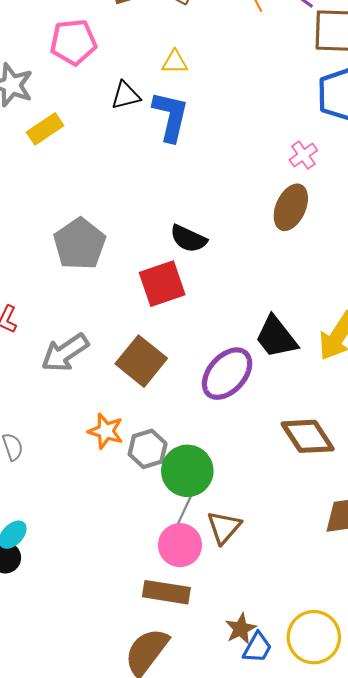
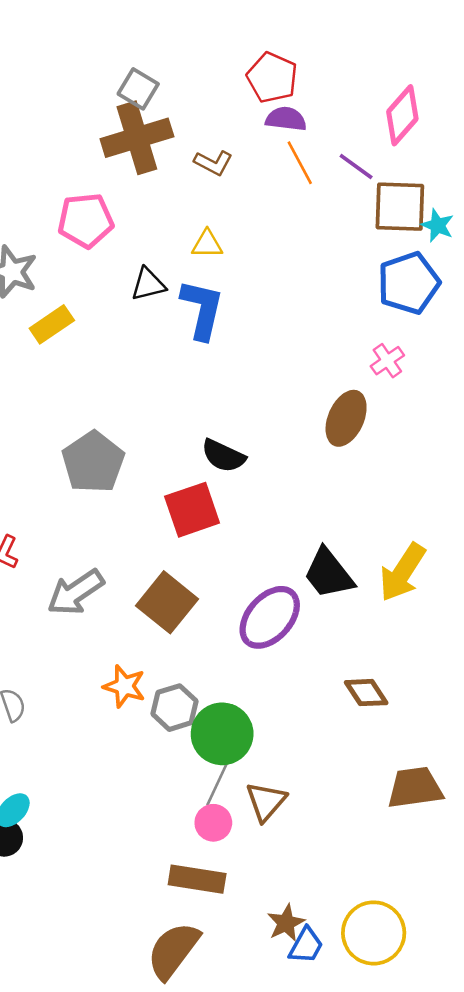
pink cross: (303, 155) -> (387, 361), moved
brown diamond: (308, 436) -> (366, 693), size x0.7
pink circle: (180, 545) -> (213, 823), size x0.7

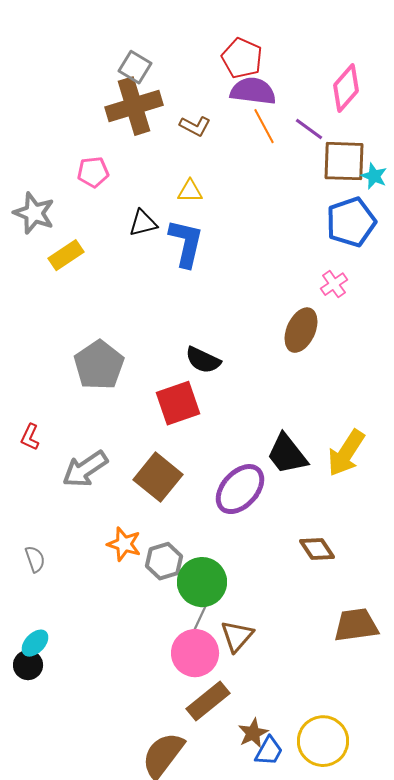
purple semicircle: (286, 119) -> (253, 91), size x1.4
pink pentagon: (86, 220) -> (93, 172), size x0.7
pink circle: (213, 823) -> (195, 653), size x1.6
brown rectangle: (197, 879) -> (208, 701), moved, turned -48

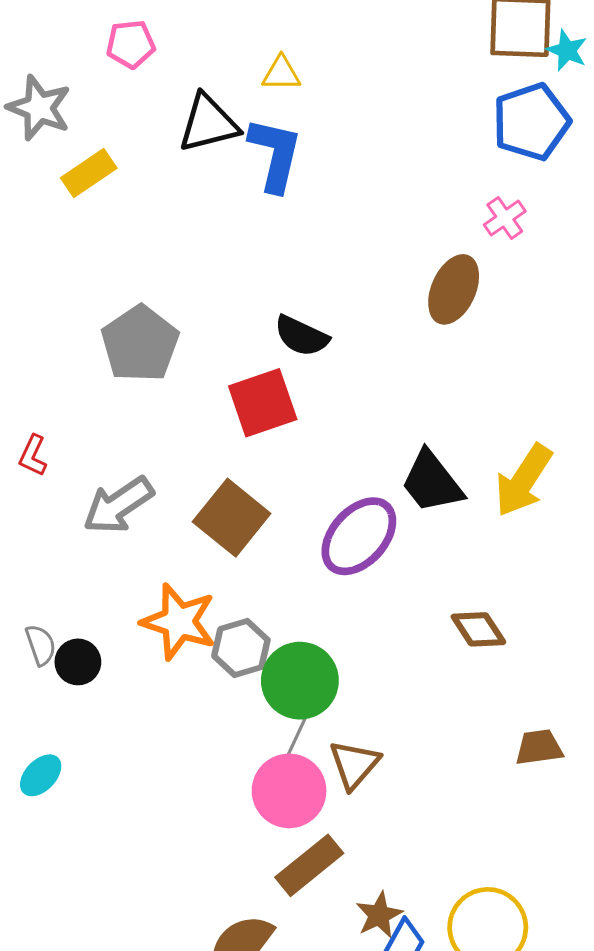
black triangle: (143, 223) -> (208, 123), size x1.4
orange star: (124, 544) -> (179, 622), size x1.4
brown trapezoid: (356, 625) -> (539, 747), size x0.7
black circle: (28, 665) -> (78, 662), moved

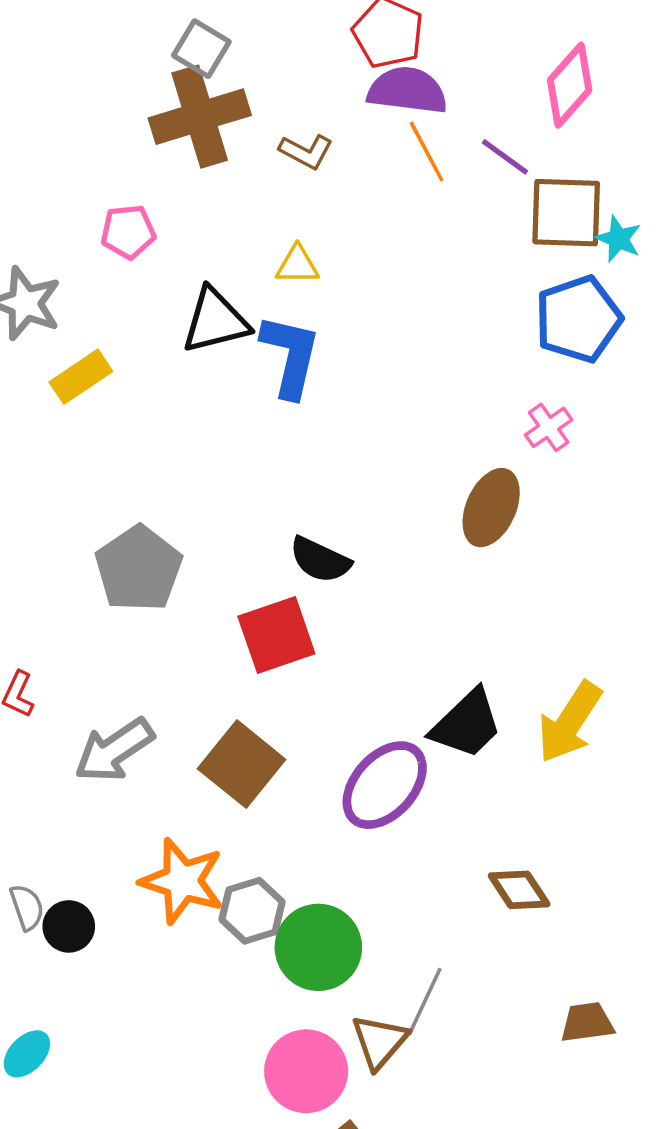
black trapezoid: (432, 482) -> (467, 724), turned -96
gray line: (295, 740) -> (425, 1001), moved

